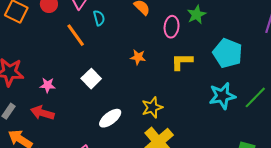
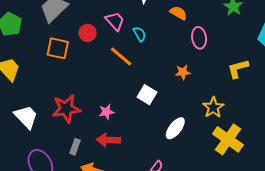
pink ellipse: (172, 27) -> (199, 38), moved
orange star: (138, 57) -> (183, 72), moved
yellow L-shape: (182, 62) -> (238, 69), moved

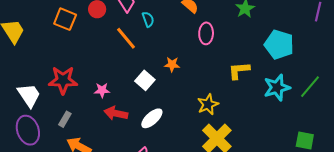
orange star: (183, 72) -> (172, 64), moved
white trapezoid: (26, 117) -> (29, 95), moved
white ellipse: (175, 128) -> (152, 118), moved
red arrow: (108, 140) -> (116, 113), moved

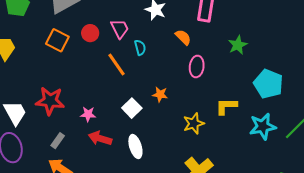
yellow star: (208, 104) -> (194, 123), moved
white ellipse: (152, 118) -> (135, 146), turned -70
gray rectangle: (65, 119) -> (58, 141), moved

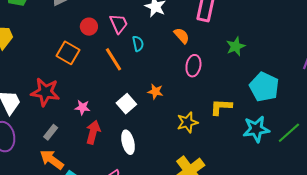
orange square: (57, 40) -> (68, 53), moved
red arrow: (100, 138) -> (93, 132), turned 85

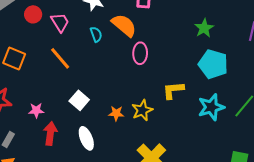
red circle: (89, 27) -> (33, 14), moved
orange semicircle: (182, 36) -> (124, 25), size x1.5
cyan semicircle: (138, 44) -> (96, 34), moved
green star: (236, 46) -> (204, 28), moved
orange star: (155, 92) -> (116, 113), moved

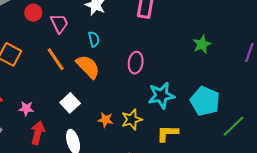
orange semicircle: (124, 25) -> (88, 67), moved
cyan pentagon: (213, 64) -> (205, 101), moved
yellow L-shape: (173, 90) -> (167, 133), moved
cyan star: (211, 107) -> (161, 95), moved

